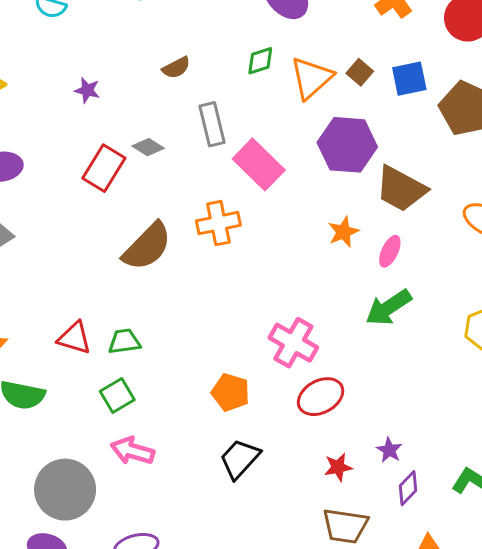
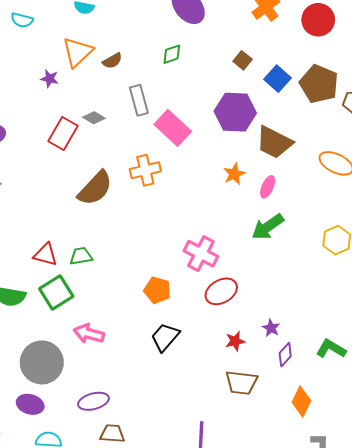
orange triangle: (311, 78) -> (78, 52), moved
blue square: (409, 79) -> (278, 79), moved, turned -35
green square: (117, 395) -> (56, 292), moved, size x1.4

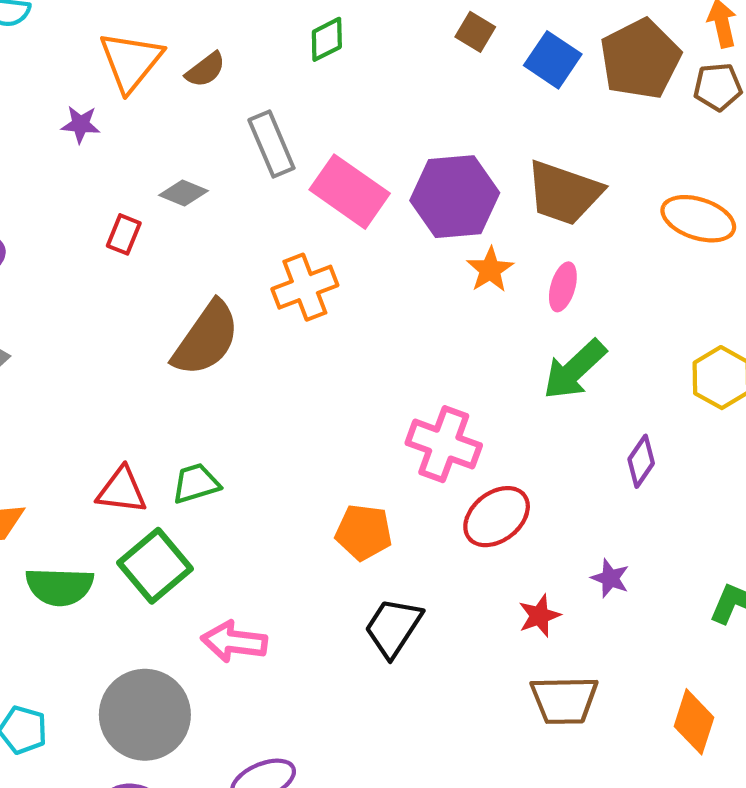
brown pentagon: (319, 84) -> (640, 59), turned 30
purple hexagon: (235, 112) -> (455, 197), moved
red rectangle: (63, 133) -> (124, 234), size x0.6
purple diamond: (285, 355) -> (641, 461), moved

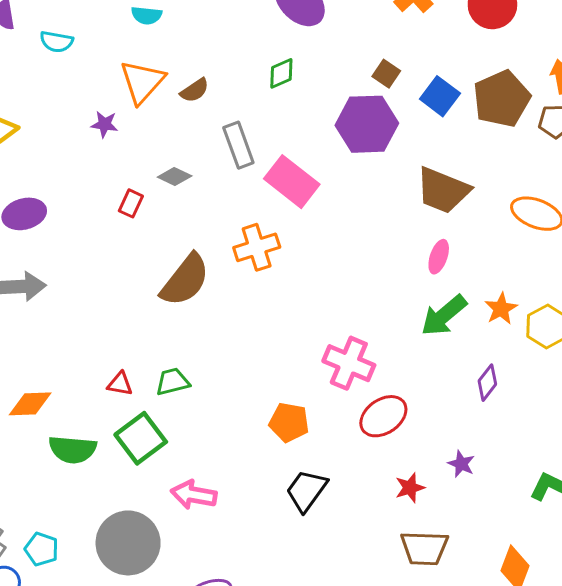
purple hexagon: (455, 197) -> (367, 124), moved
orange star: (490, 270) -> (501, 309), moved
red triangle: (122, 490) -> (120, 384), size x0.7

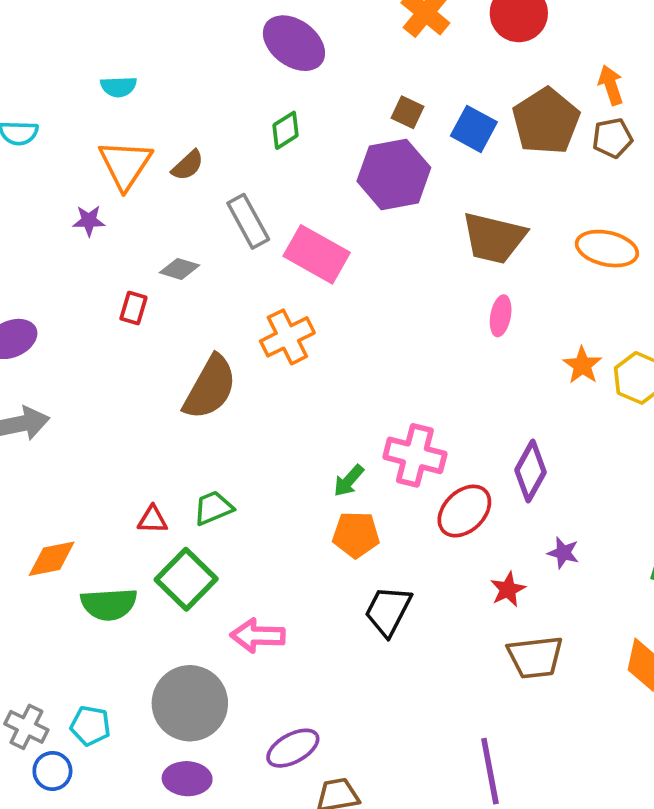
green arrow: (444, 315) -> (349, 481), moved, size x0.6
purple diamond: (487, 383) -> (530, 471), moved, size x1.4

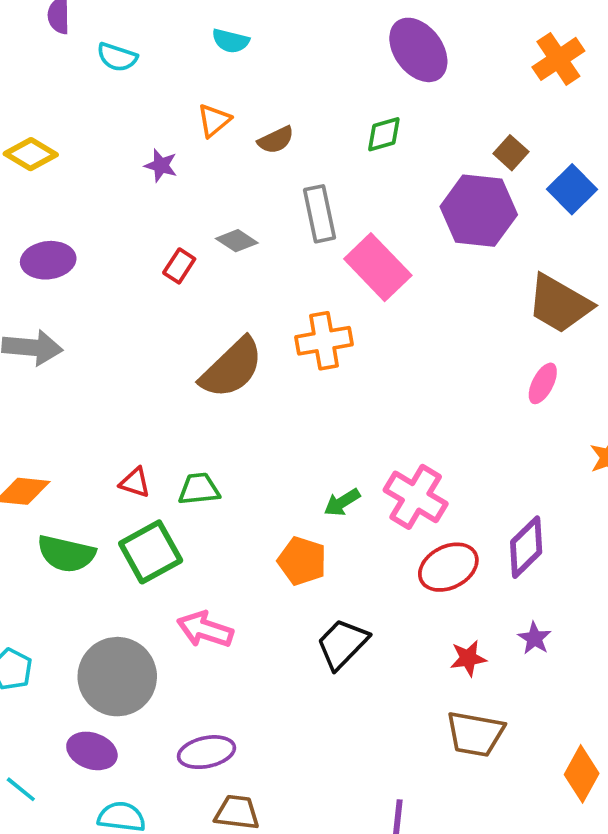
orange triangle: (125, 165) -> (214, 120), size x0.6
orange pentagon: (356, 535) -> (302, 561), moved

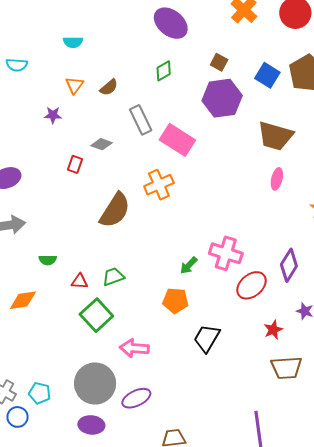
brown square: (511, 153) -> (219, 62), moved
green semicircle: (66, 554) -> (48, 260), moved, size x0.6
purple ellipse: (206, 752) -> (136, 398), moved

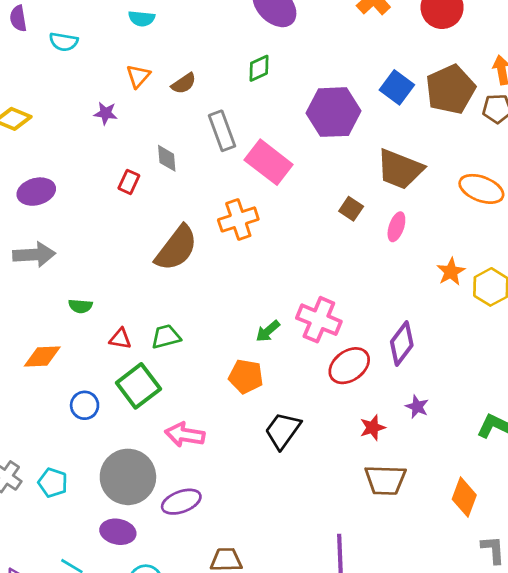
brown square: (219, 62) -> (351, 209), moved
gray diamond: (101, 144) -> (167, 158), turned 60
blue circle: (18, 417) -> (85, 405), moved

